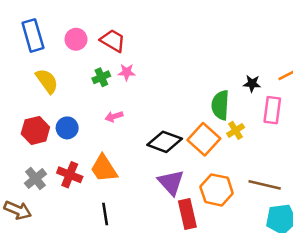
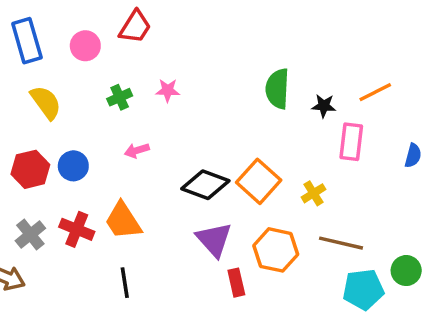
red trapezoid: (113, 41) -> (135, 27), moved, turned 92
pink star: (127, 72) -> (168, 90), moved
green semicircle: (220, 105) -> (277, 89), moved
yellow cross: (236, 130) -> (313, 193), moved
red rectangle: (187, 214) -> (236, 283), size x0.7

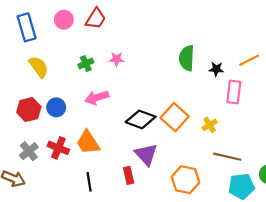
pink circle: (85, 46) -> (64, 20), moved
pink arrow: (137, 150) -> (97, 97), size x1.5
orange hexagon: (276, 250) -> (186, 180), moved
red rectangle: (236, 283) -> (129, 175), moved

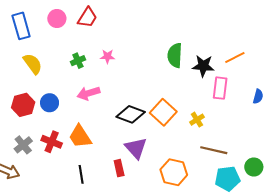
black star: (216, 69) -> (203, 66), size x1.5

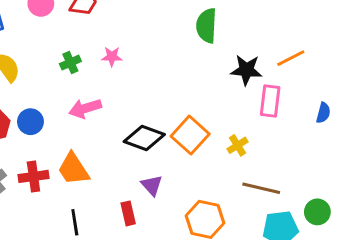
green semicircle: (175, 55) -> (206, 26), moved
red cross: (52, 142) -> (33, 176), turned -30
purple triangle: (136, 148) -> (152, 185), size x0.7

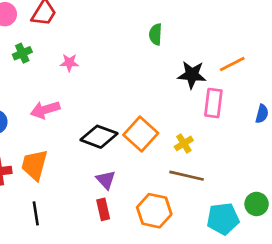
green semicircle: (206, 26) -> (156, 34), size x0.7
green cross: (70, 63) -> (22, 53), moved
orange trapezoid: (73, 169) -> (34, 165), turned 48
brown line: (261, 188) -> (187, 176), moved
red rectangle: (128, 213) -> (103, 209), moved

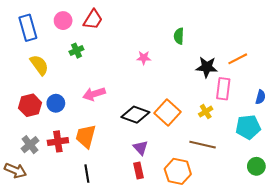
pink star: (69, 63) -> (144, 58), moved
yellow cross: (184, 143) -> (206, 112), moved
cyan pentagon: (223, 219) -> (248, 127), moved

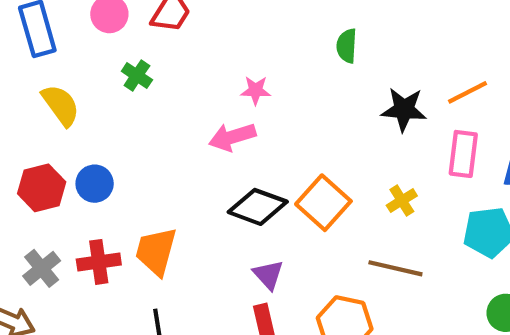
green cross: (76, 51) -> (137, 76), turned -32
pink star: (144, 58) -> (256, 90), moved
pink rectangle: (223, 89) -> (463, 154), moved
pink arrow: (94, 94) -> (232, 137), moved

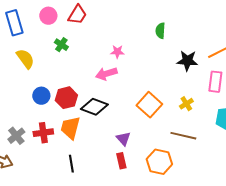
red hexagon: (42, 188) -> (66, 98), moved
black diamond: (258, 207) -> (94, 107), moved

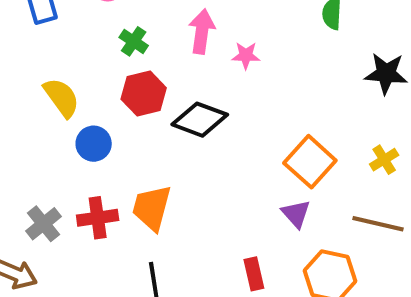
yellow semicircle: (25, 59) -> (62, 98), moved
pink arrow: (106, 74) -> (202, 31), moved, turned 115
red hexagon: (66, 98) -> (144, 94), moved
black diamond: (94, 107) -> (200, 120), moved
purple triangle: (123, 139) -> (296, 214), moved

